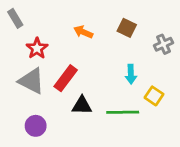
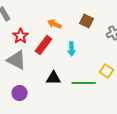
cyan arrow: (131, 74) -> (72, 49), moved
red rectangle: (66, 78) -> (44, 45), moved

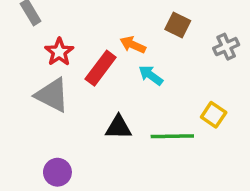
orange arrow: (55, 24) -> (133, 45), moved
cyan arrow: (72, 49) -> (151, 75), turned 128
purple circle: (20, 93) -> (57, 172), moved

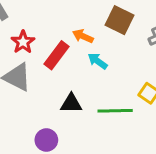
brown square: (178, 25) -> (119, 20), size x1.4
purple circle: (57, 172) -> (46, 140), moved

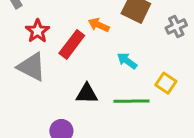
cyan arrow: (98, 61) -> (127, 61), moved

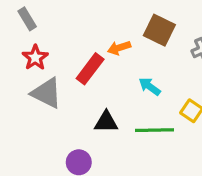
orange arrow: (99, 25) -> (119, 48), turned -42
red star: (38, 31) -> (35, 58), moved

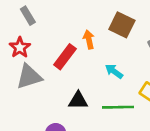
gray rectangle: (27, 19) -> (28, 16), moved
orange arrow: (119, 48) -> (89, 39), turned 96
gray triangle: (47, 93) -> (29, 77), turned -44

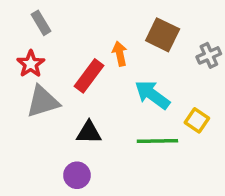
cyan arrow: (114, 71) -> (152, 95), size x1.5
black triangle: (78, 101) -> (89, 132), moved

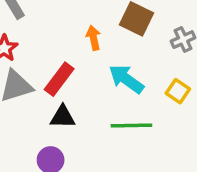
red rectangle: (89, 76) -> (59, 79), moved
yellow square: (197, 120) -> (178, 91), moved

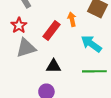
red rectangle: (59, 79) -> (52, 30), moved

